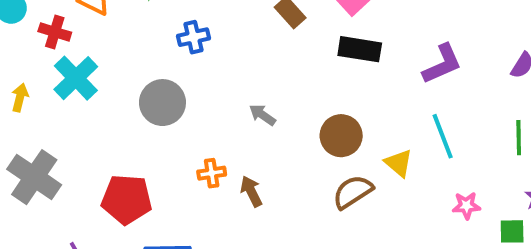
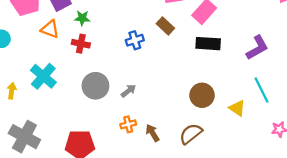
red cross: (55, 32) -> (81, 44), moved
blue cross: (193, 37) -> (135, 40), moved
gray arrow: (262, 115) -> (129, 91), moved, turned 112
brown semicircle: (353, 192) -> (191, 134), moved

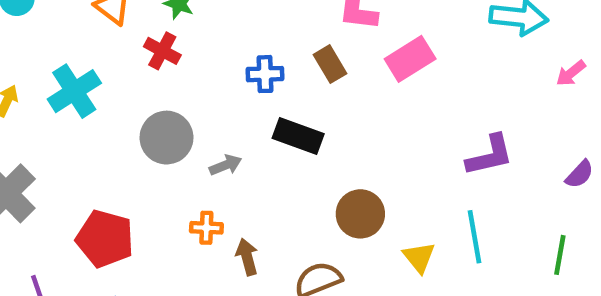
black rectangle: (208, 44) -> (298, 136), moved

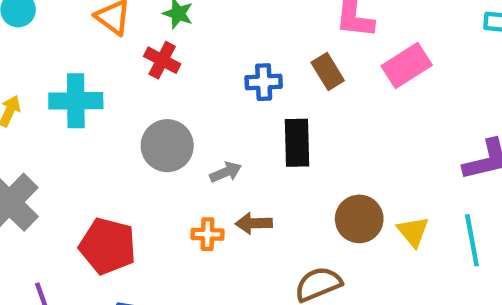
cyan cross: (74, 91) -> (76, 101), turned 33
black rectangle: (298, 136) -> (297, 143), turned 69
brown arrow: (247, 257) -> (254, 223), moved, turned -76
yellow triangle: (419, 257) -> (413, 231), moved

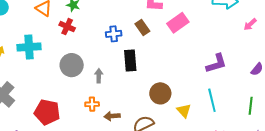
gray arrow: (226, 172) -> (99, 76), turned -64
brown arrow: (254, 223) -> (112, 116), moved
yellow triangle: (413, 231) -> (184, 111), moved

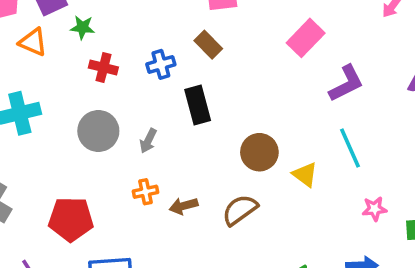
pink rectangle: (178, 23) -> (306, 38), moved
red cross: (67, 27) -> (103, 68), moved
gray arrow: (99, 76) -> (148, 141), turned -144

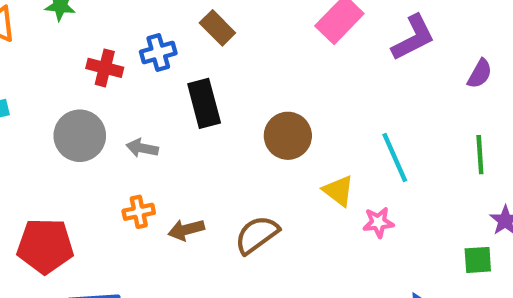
red cross: (103, 68) -> (105, 68), moved
purple L-shape: (346, 83) -> (413, 38), moved
gray arrow: (148, 141) -> (142, 148), turned 75
brown circle: (259, 152) -> (288, 136), moved
pink star: (375, 209) -> (378, 222), moved

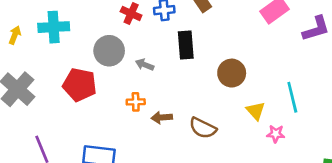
brown semicircle: (257, 235) -> (203, 128), turned -128
red pentagon: (45, 246) -> (80, 85), moved

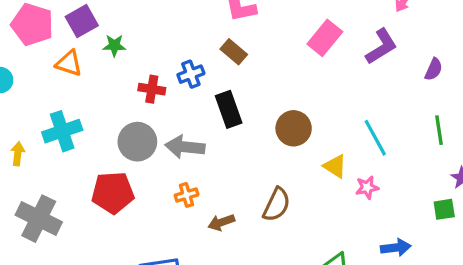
gray arrow: (145, 65) -> (185, 147), size x1.6
brown arrow: (162, 118) -> (221, 222), moved
brown semicircle: (203, 128) -> (277, 205), turned -76

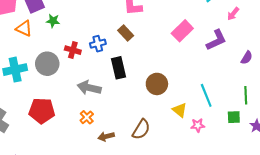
gray circle: (137, 142) -> (47, 64), moved
orange cross: (187, 195) -> (87, 117), turned -32
green square: (444, 209) -> (234, 117), moved

